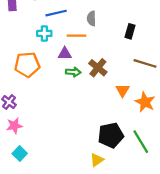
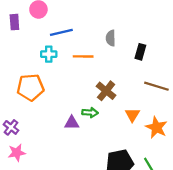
gray semicircle: (91, 18) -> (111, 38), moved
purple triangle: (65, 54) -> (72, 123), moved
green arrow: (73, 72) -> (90, 113), moved

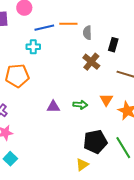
orange line: (83, 56) -> (68, 24), moved
brown cross: (106, 91) -> (91, 62), moved
green arrow: (90, 113) -> (80, 105), moved

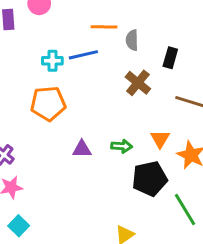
blue line: (44, 28) -> (83, 55), moved
orange pentagon: (17, 76) -> (48, 103), moved
black pentagon: (95, 142) -> (150, 179), moved

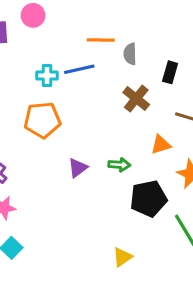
orange triangle: (160, 139) -> (161, 145), moved, turned 42
purple triangle: (82, 149) -> (78, 168), turned -36

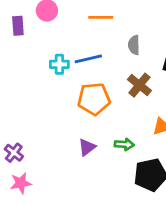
orange line: (101, 40) -> (101, 17), moved
orange pentagon: (42, 120) -> (94, 99), moved

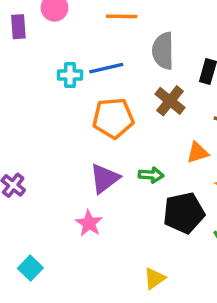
gray semicircle: (134, 45) -> (163, 51), size x1.5
purple triangle: (87, 147) -> (104, 178), size x1.4
pink star: (21, 183) -> (89, 223), moved, turned -30

